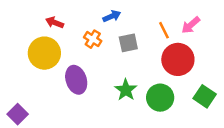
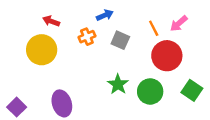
orange cross: (93, 39) -> (87, 37), turned 35
gray square: (128, 43) -> (120, 40), turned 36
purple ellipse: (76, 80) -> (62, 103), moved

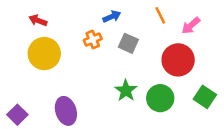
red arrow: (51, 21) -> (38, 20), moved
orange line: (154, 28) -> (160, 15), moved

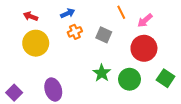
orange line: (160, 15) -> (121, 12), moved
blue arrow: (112, 17) -> (68, 13), moved
pink arrow: (191, 25) -> (145, 20), moved

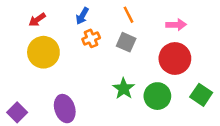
orange line: (121, 12) -> (129, 15), moved
blue arrow: (68, 13) -> (82, 16), turned 144
red arrow: (31, 16) -> (37, 20), turned -56
pink arrow: (145, 20) -> (176, 25), turned -140

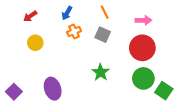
yellow circle: (43, 52) -> (35, 43), size x0.6
green square: (201, 95) -> (164, 91), moved
green circle: (157, 96) -> (143, 78), moved

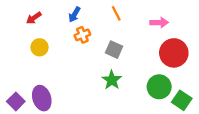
gray square: (103, 35) -> (114, 50), moved
red circle: (142, 48) -> (174, 53), moved
purple ellipse: (53, 89) -> (42, 98), moved

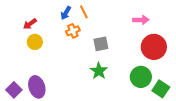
orange line: (116, 13) -> (84, 12), moved
red arrow: (34, 18) -> (30, 24), moved
gray square: (114, 50) -> (101, 44), turned -35

